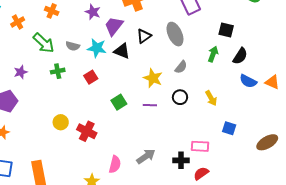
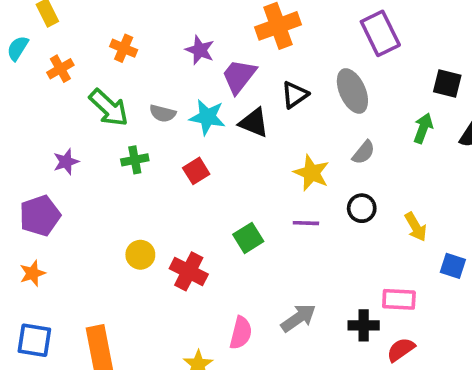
yellow arrow: (211, 98) -> (416, 227), moved
green square: (119, 102) -> (248, 238), moved

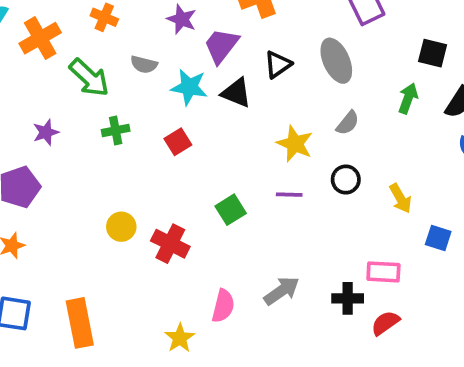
orange cross: (60, 69) -> (40, 38), size x1.5
gray semicircle: (163, 113) -> (144, 64), moved

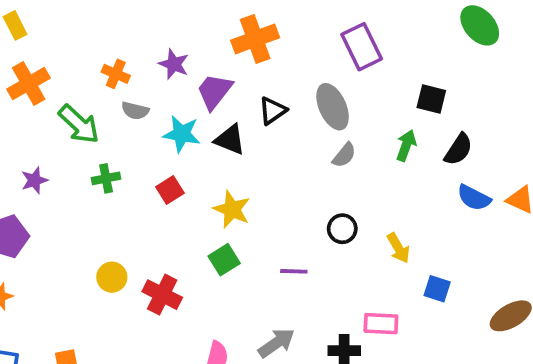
orange cross: (104, 17) -> (116, 74), moved
gray semicircle: (348, 123) -> (344, 155), moved
yellow star: (295, 144) -> (232, 209), moved
purple line: (289, 195) -> (294, 271), moved

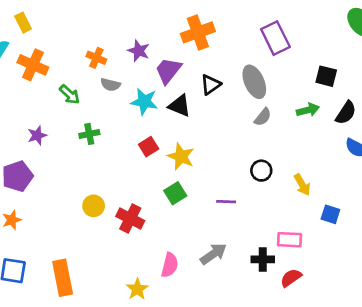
orange cross: (29, 84) -> (33, 65), turned -36
green arrow: (79, 124) -> (70, 94), size x0.7
green arrow: (406, 145) -> (308, 110), turned 55
red square: (170, 190) -> (149, 147), moved

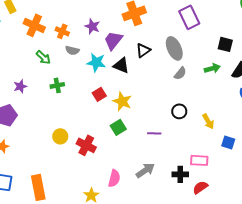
orange cross: (33, 65) -> (34, 25), moved

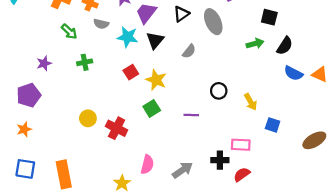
black triangle: (143, 50) -> (181, 14), moved
black triangle: (121, 65) -> (155, 40), turned 48
gray semicircle: (180, 73) -> (189, 51), moved
gray arrow: (145, 170) -> (182, 170), moved

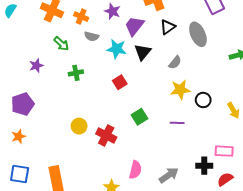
purple star: (44, 63) -> (36, 66), moved
yellow star: (156, 80) -> (180, 90), moved, turned -30

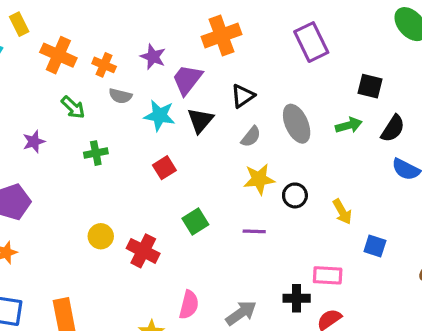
black triangle: (168, 27) -> (243, 96), moved
gray ellipse: (198, 34) -> (297, 124), moved

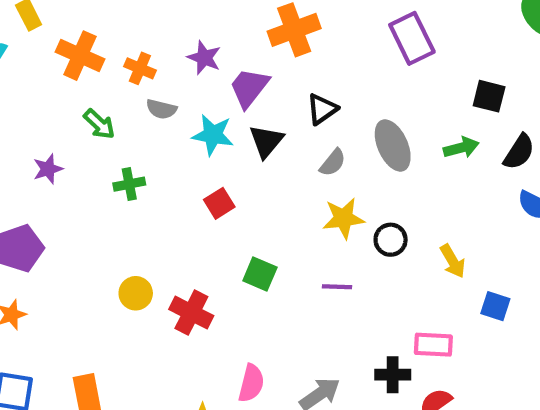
green square: (195, 222) -> (260, 274), turned -35

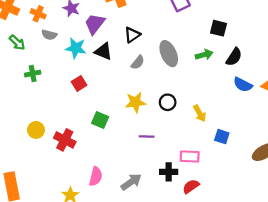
black triangle: (266, 141) -> (103, 51), turned -48
yellow star: (343, 218) -> (136, 102), moved
purple line: (337, 287) -> (147, 137), moved

